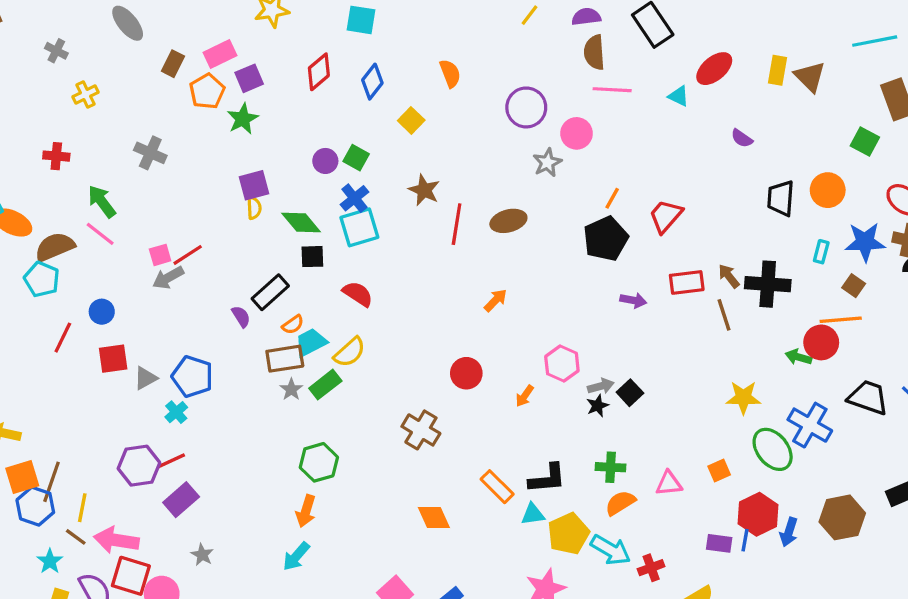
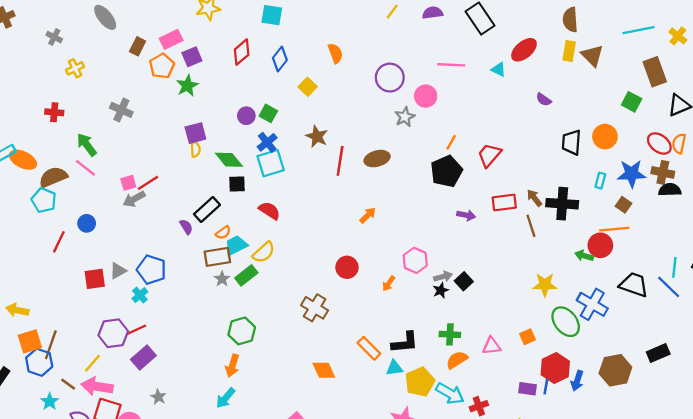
brown semicircle: (594, 52) -> (570, 20), moved
red square: (113, 359) -> (95, 279), moved
yellow line: (82, 508) -> (92, 363), moved, turned 30

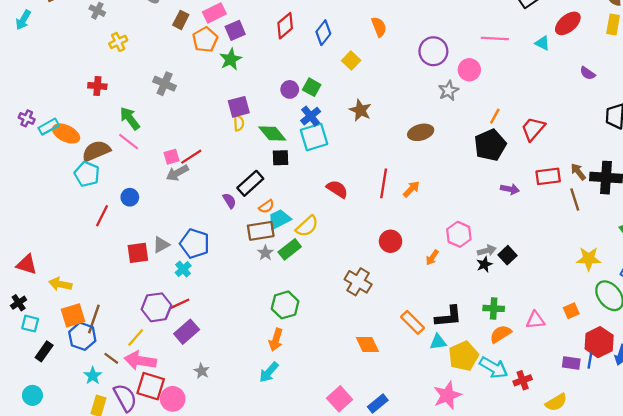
red line: (340, 161) -> (384, 183), moved
red semicircle: (269, 211) -> (337, 189), moved

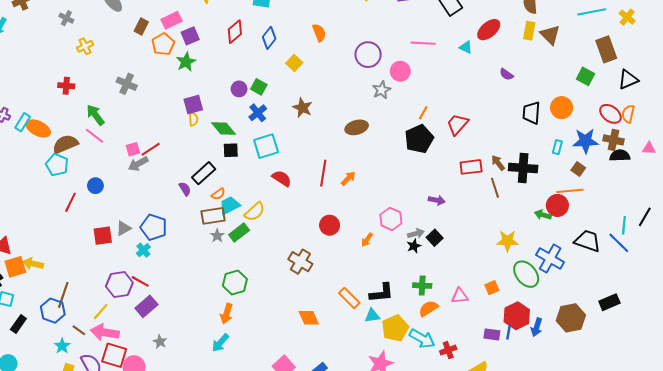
cyan rectangle: (49, 127) -> (23, 122), turned -30
cyan square: (314, 137) -> (266, 146), moved
purple arrow: (510, 189) -> (437, 200), moved
red line: (180, 304) -> (140, 281), turned 54
orange square: (73, 315) -> (15, 267), moved

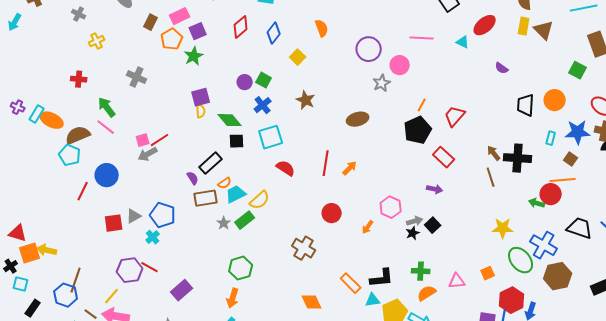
red rectangle: (471, 167) -> (444, 157), moved, turned 50
blue circle: (95, 186) -> (107, 175), size x1.5
brown rectangle: (213, 216) -> (206, 198), moved
purple rectangle: (146, 306) -> (182, 290), moved
brown hexagon: (571, 318) -> (558, 276), moved

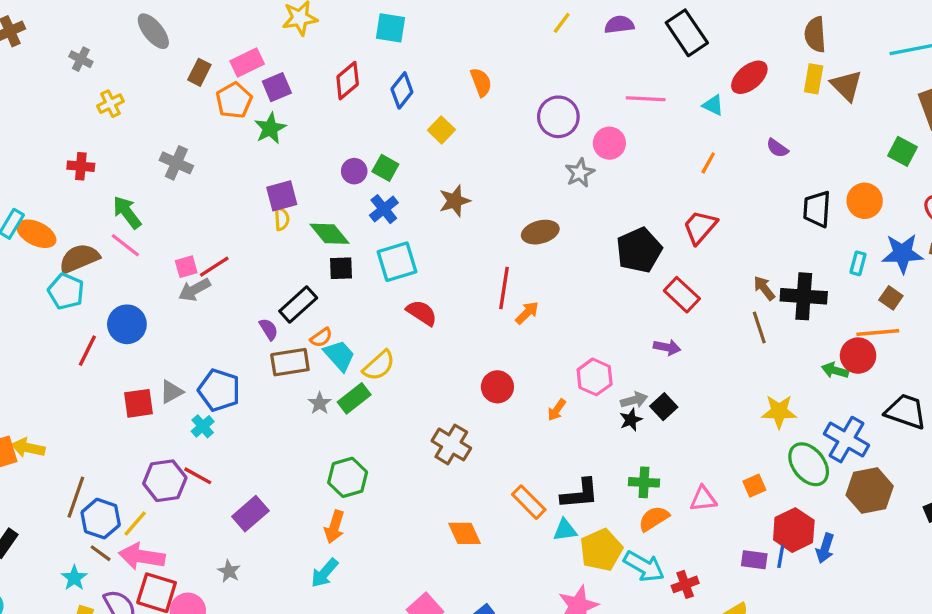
brown star: (306, 100) -> (455, 201), turned 30
orange line: (422, 105) -> (708, 163), moved
red line: (326, 163) -> (504, 288), moved
cyan trapezoid: (236, 194) -> (339, 356), turned 75
blue hexagon: (66, 295) -> (101, 519), moved

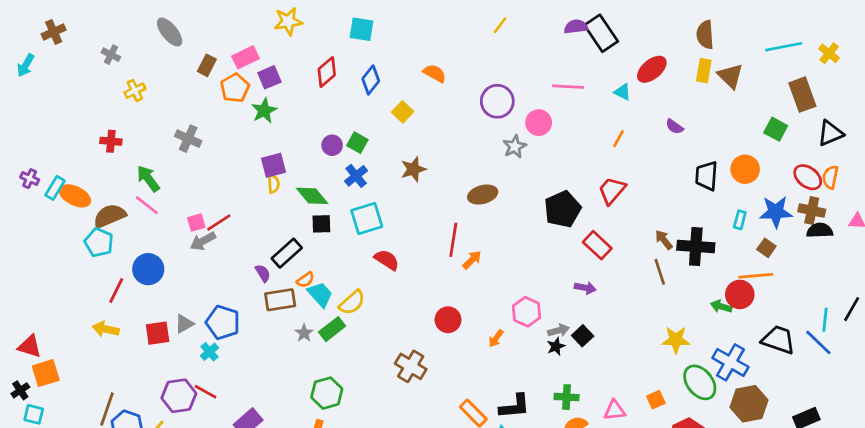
purple semicircle: (619, 25) -> (576, 27), moved
orange semicircle: (481, 82) -> (435, 73), turned -40
yellow arrow: (28, 448) -> (106, 329), moved

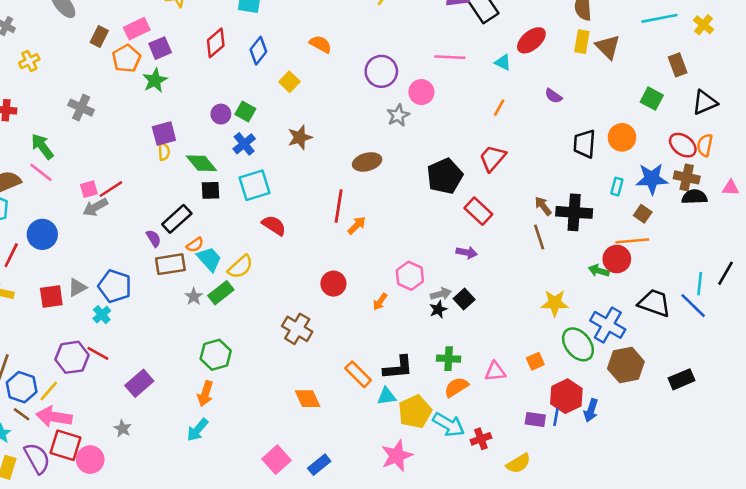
brown rectangle: (802, 95) -> (678, 65), size x0.7

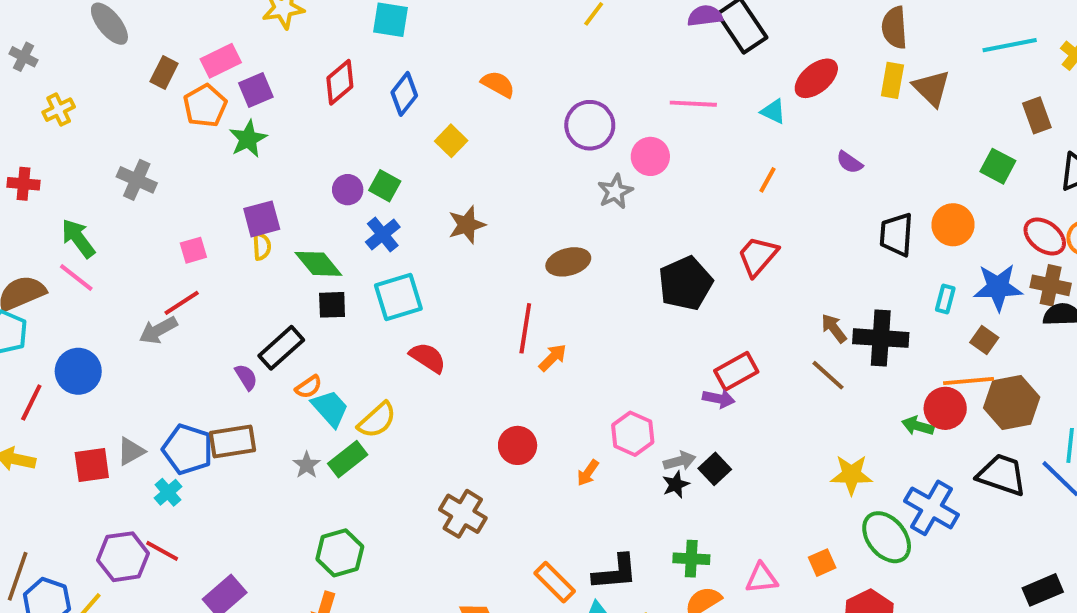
pink square: (89, 189) -> (193, 250), moved
red rectangle: (478, 211) -> (736, 371), moved, turned -72
brown line: (539, 237) -> (828, 375), turned -30
brown rectangle: (170, 264) -> (232, 442), moved
brown hexagon: (626, 365) -> (1012, 402), moved

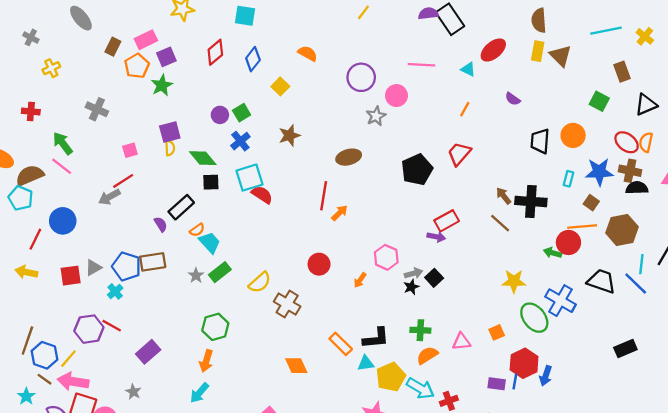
green square: (385, 186) -> (242, 113), turned 30
red semicircle: (428, 358) -> (262, 195), moved
brown hexagon: (1012, 402) -> (622, 230), moved
yellow semicircle: (377, 420) -> (260, 282), moved

